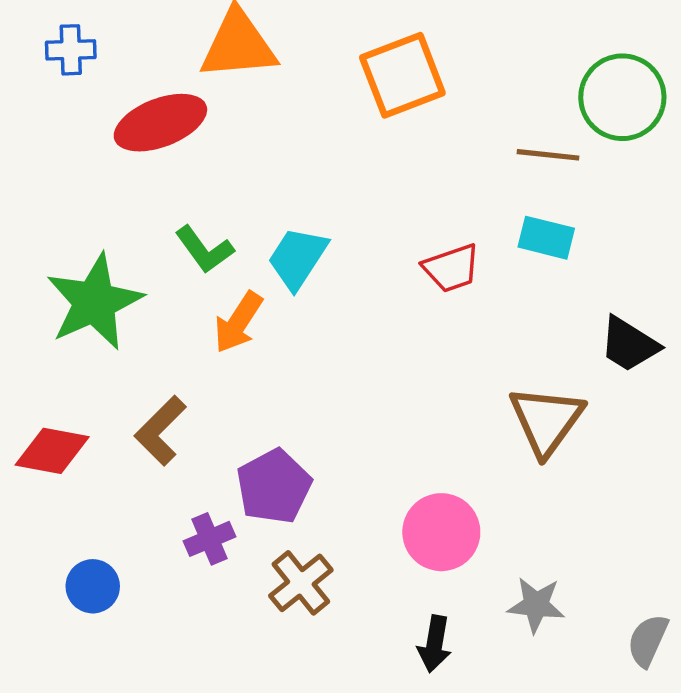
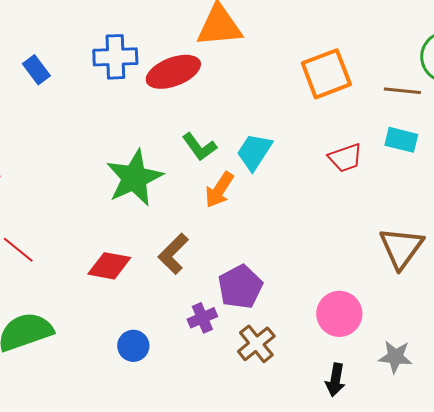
blue cross: (71, 50) -> (115, 57), moved, size x1.5
orange square: (402, 75) -> (326, 74), moved

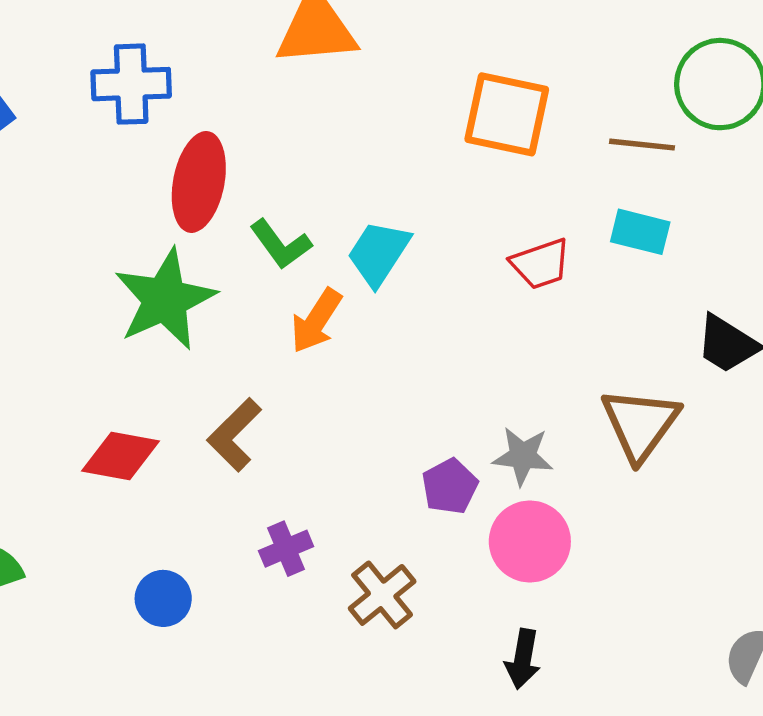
red ellipse: (173, 72) -> (199, 182), moved, turned -58
orange square: (326, 74) -> (507, 114), turned 33
purple pentagon: (240, 287) -> (450, 486), moved, size x0.7
gray star: (395, 357) -> (523, 456), moved

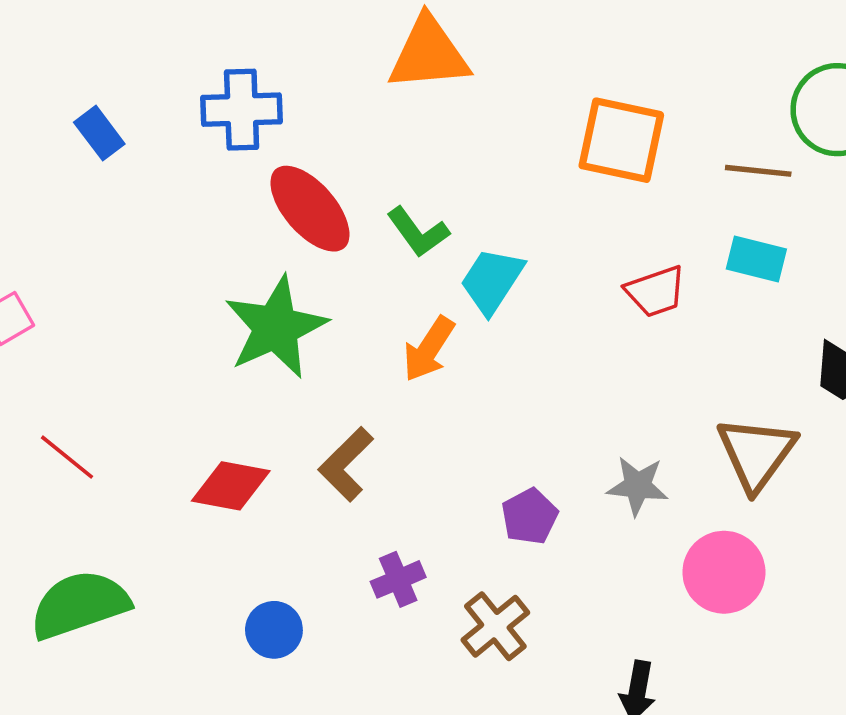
red ellipse: (199, 182) -> (310, 209), turned -52
green L-shape: (281, 244) -> (418, 232), moved
purple pentagon: (450, 486) -> (530, 516), moved
pink circle: (530, 541) -> (724, 572), moved

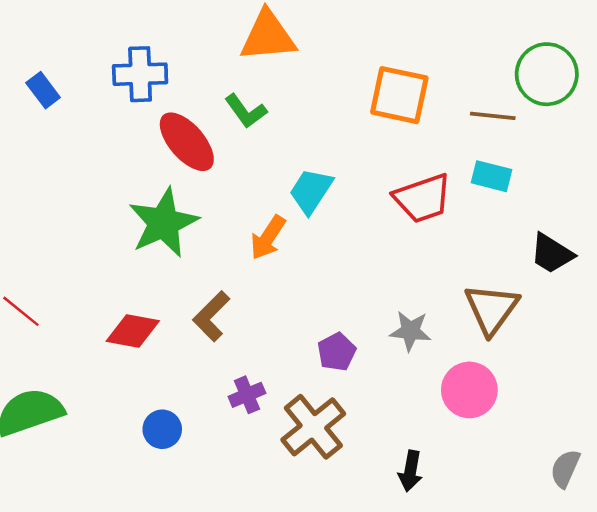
green L-shape: (418, 232) -> (246, 111), moved
red trapezoid: (656, 291) -> (423, 198), size x1.4
brown cross: (495, 626) -> (313, 427), size x1.4

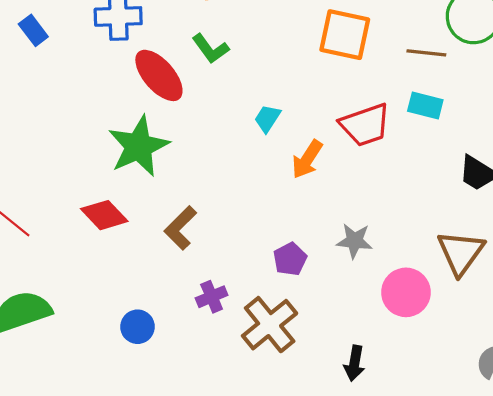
cyan trapezoid: (311, 191) -> (267, 118), size x0.7
orange arrow: (268, 238) -> (307, 159), moved
brown triangle: (491, 309) -> (461, 253), moved
red diamond: (133, 331) -> (104, 215), moved, turned 36

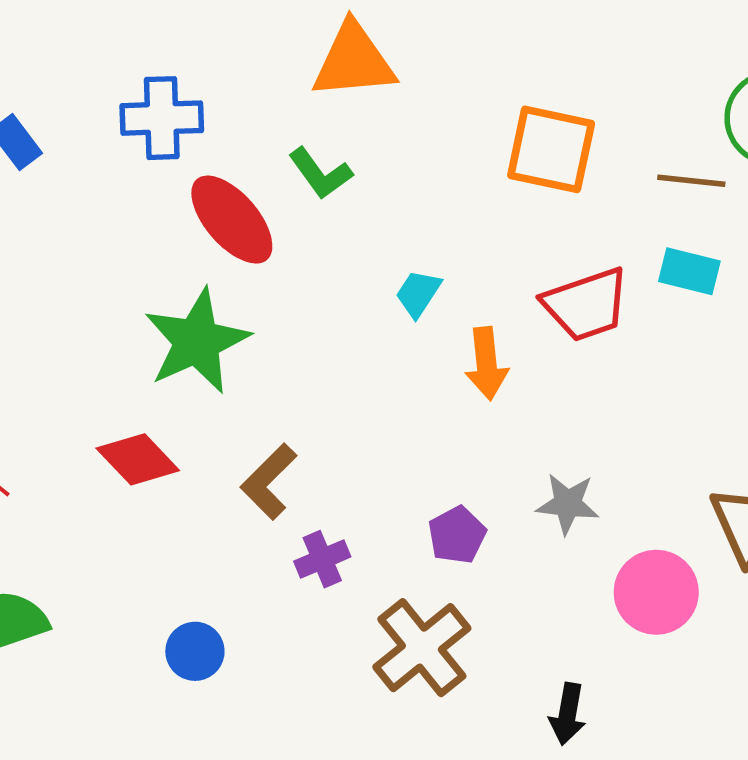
orange arrow: (307, 159) -> (486, 363), turned -39
purple cross: (212, 297) -> (322, 559), moved

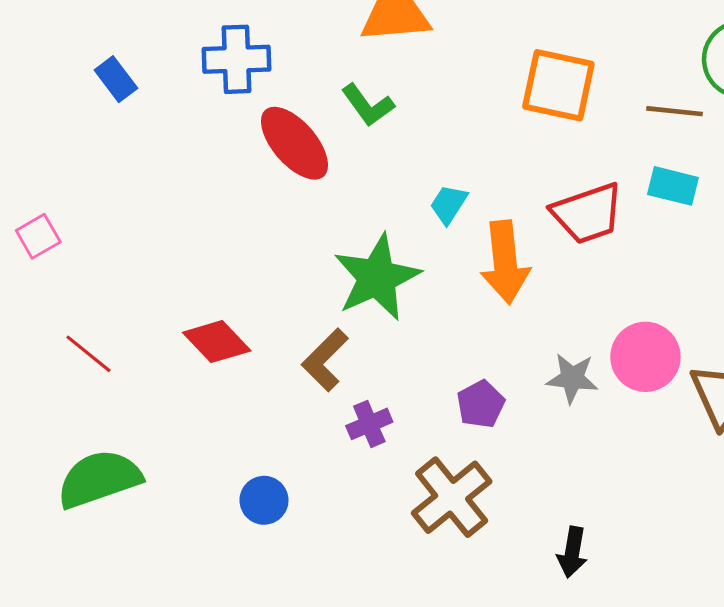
green star: (197, 341) -> (377, 277), moved
orange arrow: (486, 363) -> (505, 262), size x1.4
pink circle: (656, 592) -> (645, 357), moved

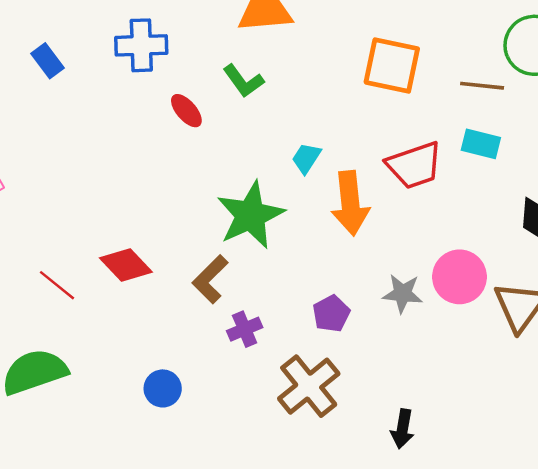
red ellipse: (294, 143) -> (186, 111), size x0.6
red line: (88, 354) -> (57, 285), moved

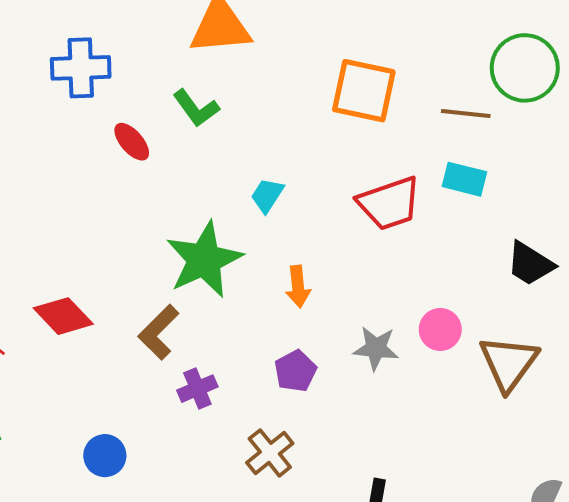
orange arrow: (350, 203) -> (298, 287), moved, size x0.6
pink circle: (459, 277) -> (440, 329), size x0.7
brown cross: (309, 386) -> (270, 453), size x0.7

